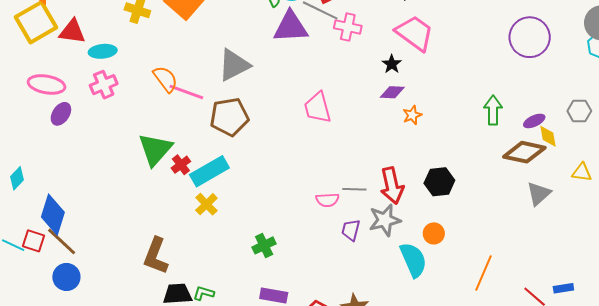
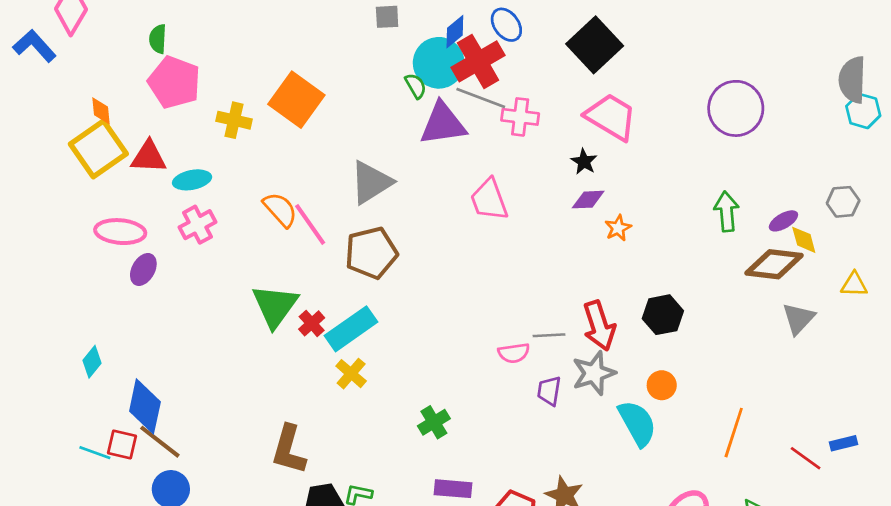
purple circle: (530, 37) -> (736, 108), moved
pink line: (186, 92) -> (310, 224), turned 40
pink trapezoid: (318, 108) -> (489, 200), moved

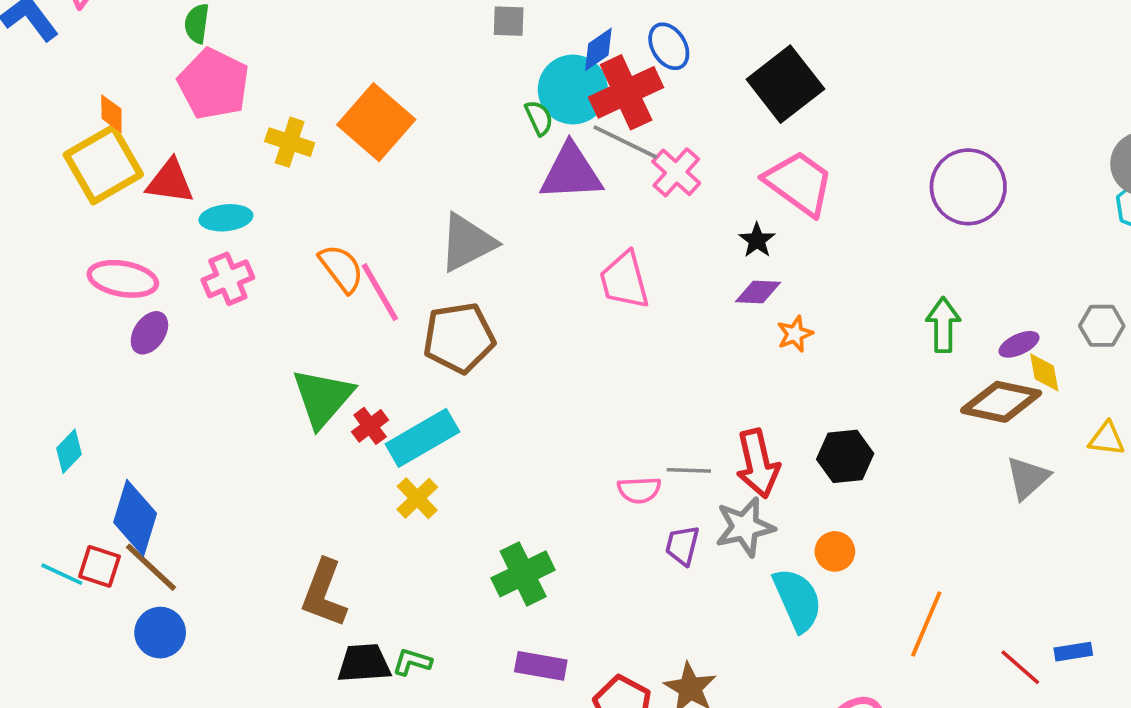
pink cross: (520, 117) -> (676, 172), turned 30
green cross: (434, 422) -> (523, 574), size x1.4

